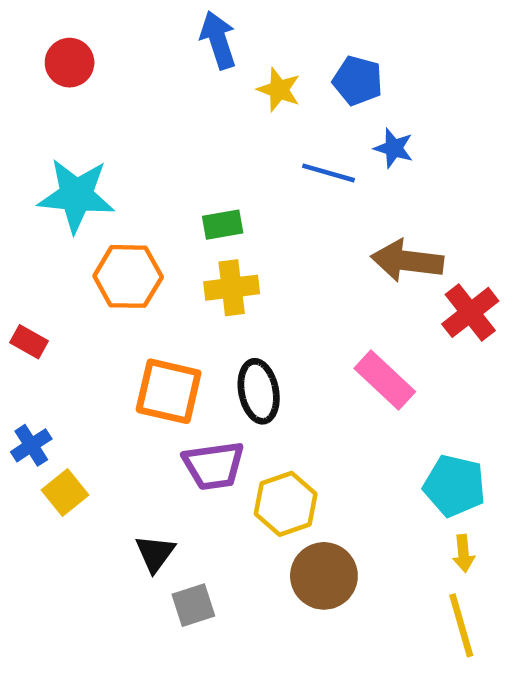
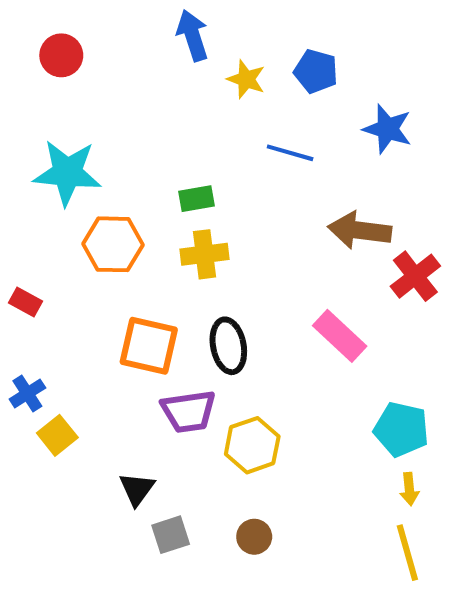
blue star: (394, 148) -> (387, 129), moved, size x1.4
brown circle: (324, 576) -> (254, 537), moved, size x0.6

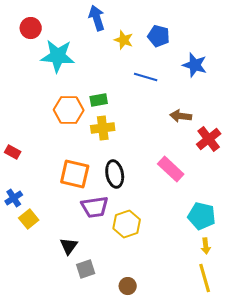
cyan star: (67, 173) -> (58, 56), moved
brown arrow: (360, 230) -> (181, 116), size x0.7
orange hexagon: (113, 244) -> (69, 110), moved
brown circle: (254, 537) -> (128, 286), moved

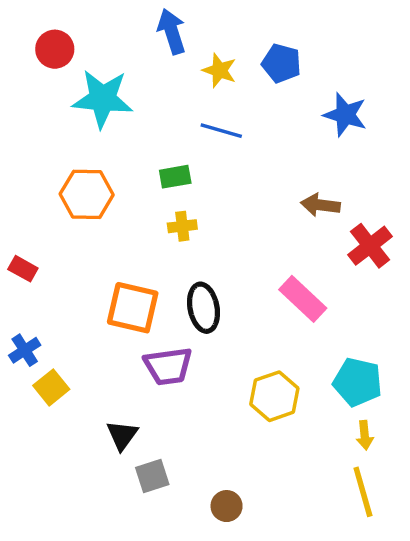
blue line: (146, 77) -> (221, 131), moved
orange hexagon: (69, 110) -> (87, 194), moved
yellow cross: (103, 128) -> (182, 226), size x0.7
yellow hexagon: (127, 224) -> (274, 396), moved

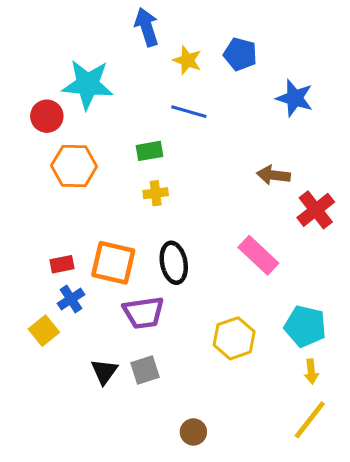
red circle: (55, 49) -> (47, 116), moved
red rectangle: (23, 269) -> (62, 264), moved, turned -40
blue cross: (25, 350) -> (71, 299), moved
gray square: (152, 476) -> (145, 370), moved
yellow line: (363, 492) -> (310, 420), turned 54

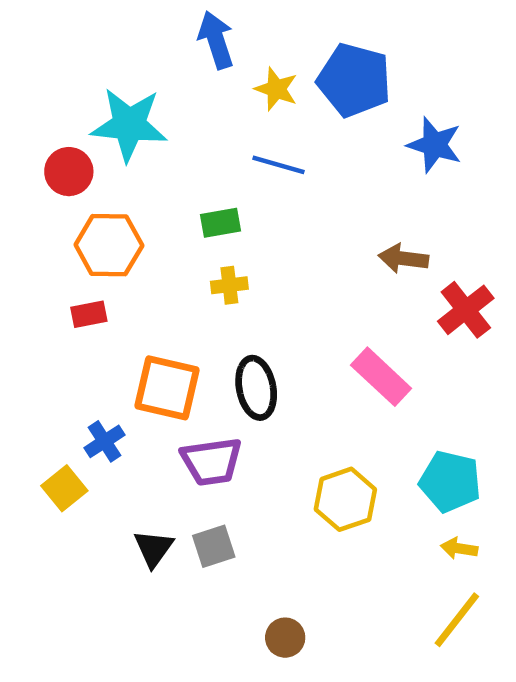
blue pentagon: (240, 54) -> (354, 80), size x1.5
red rectangle: (62, 264) -> (89, 314), moved
yellow arrow: (311, 372) -> (459, 548), turned 105

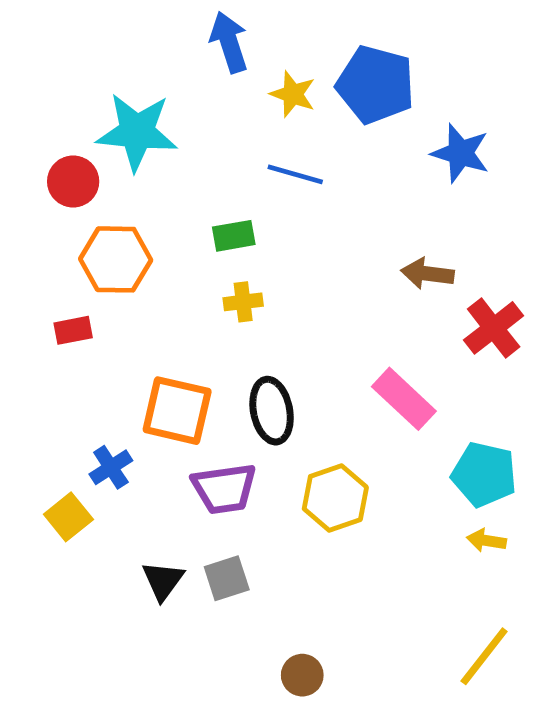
red rectangle: (89, 314) -> (73, 330), moved
cyan pentagon: (450, 481) -> (484, 474), moved
yellow hexagon: (345, 499) -> (335, 498), moved
yellow arrow: (459, 548) -> (486, 541), moved

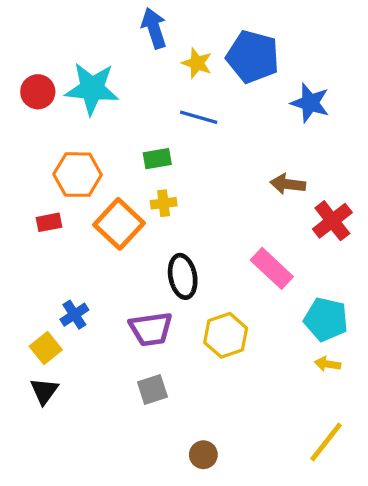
red circle: (73, 181) -> (38, 92), moved
orange square: (177, 411) -> (119, 224), moved, turned 30
black triangle: (163, 581) -> (44, 391), moved

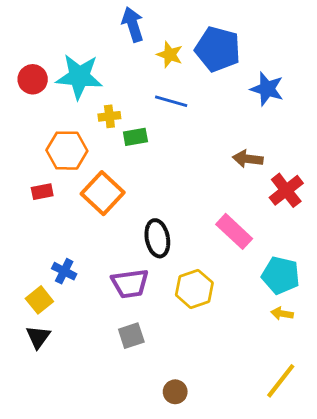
yellow cross: (164, 203) -> (109, 116), moved
blue cross: (74, 315) -> (64, 271), turned -30

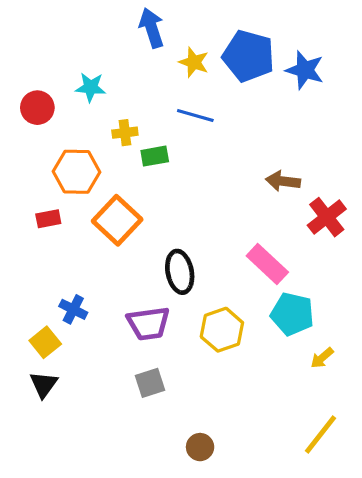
cyan star: (79, 77) -> (91, 87), size x0.6
red circle: (33, 79) -> (37, 108), moved
blue star: (267, 89) -> (305, 70), moved
cyan pentagon: (281, 275) -> (292, 314), moved
yellow arrow: (282, 314) -> (322, 358), turned -50

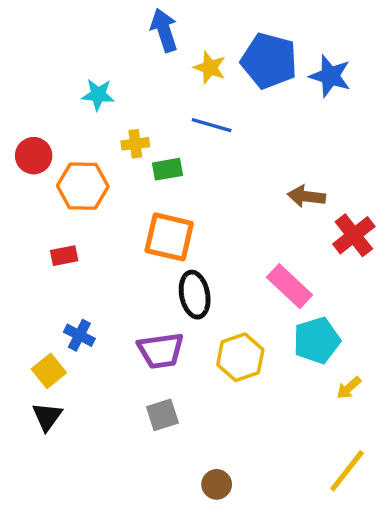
red circle: (37, 108) -> (34, 156), moved
red rectangle: (48, 219) -> (64, 256), moved
orange square: (117, 220) -> (169, 237), moved, turned -30
cyan pentagon: (292, 314) -> (317, 340), turned -30

